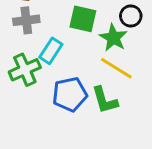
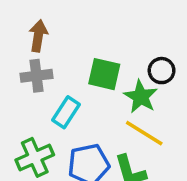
green cross: (25, 70) -> (35, 157), moved

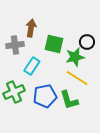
brown arrow: (38, 36) -> (31, 28), moved
green star: (141, 97) -> (75, 57), turned 30

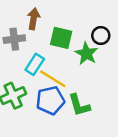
green star: (75, 57) -> (86, 54), turned -30
yellow line: (77, 78) -> (53, 79), moved

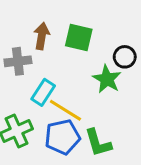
green square: (61, 38) -> (79, 38), moved

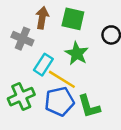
gray cross: (18, 61) -> (22, 39), turned 30
green star: (107, 79) -> (77, 53), moved

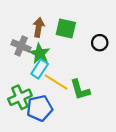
green star: (77, 53) -> (40, 54), moved
blue pentagon: (59, 101) -> (40, 108), moved
green L-shape: (89, 106) -> (80, 90), moved

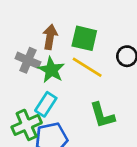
cyan rectangle: (40, 69) -> (46, 104), moved
yellow line: (56, 82) -> (87, 67), moved

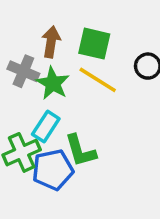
green L-shape: (102, 115) -> (80, 151), moved

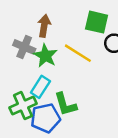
green square: (94, 44) -> (97, 22), moved

